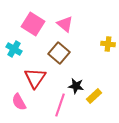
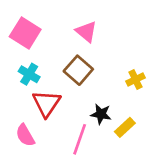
pink square: (33, 24) -> (25, 33), moved
yellow cross: (108, 44) -> (136, 80), moved, turned -32
cyan cross: (14, 49) -> (29, 74), moved

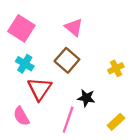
yellow rectangle: (125, 127) -> (116, 122), moved

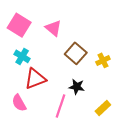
pink triangle: (74, 27) -> (53, 28), moved
brown square: (67, 60) -> (76, 53), moved
red triangle: (40, 89) -> (35, 79), turned 35

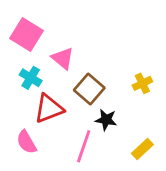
pink triangle: (53, 28) -> (63, 58), moved
brown square: (76, 53) -> (89, 89), moved

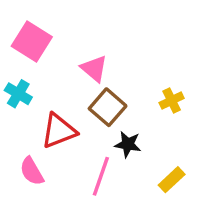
pink triangle: (63, 58) -> (94, 68), moved
cyan cross: (31, 78) -> (18, 94), moved

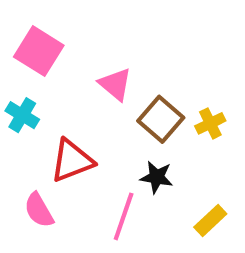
brown square: (108, 107) -> (161, 119), moved

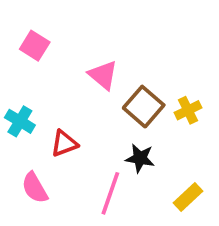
pink square: (39, 51) -> (35, 46), size x0.7
cyan cross: (22, 115) -> (20, 121), moved
red triangle: (72, 161) -> (64, 143), size x0.7

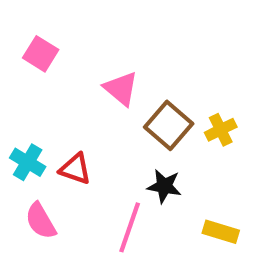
cyan cross: (20, 121) -> (28, 162), moved
red triangle: (64, 143) -> (75, 169), turned 40
yellow rectangle: (188, 197) -> (221, 232), turned 60

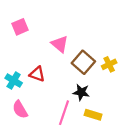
pink square: (41, 54) -> (20, 27), turned 35
red triangle: (75, 169) -> (37, 74), moved
yellow rectangle: (221, 232) -> (93, 115), moved

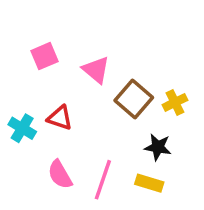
pink square: (20, 27) -> (44, 56), moved
black star: (81, 92) -> (158, 147), moved
pink semicircle: (20, 109) -> (60, 175), moved

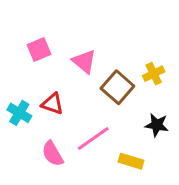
yellow cross: (175, 102) -> (154, 74), moved
black star: (158, 147) -> (157, 125), moved
pink line: (103, 180) -> (93, 139), moved, turned 36

